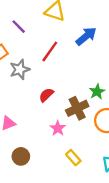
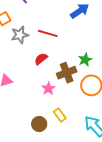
red line: (50, 51) -> (48, 33), moved, turned 66
brown circle: (21, 156) -> (39, 124), moved

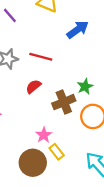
pink star: (48, 89) -> (44, 135), moved
brown circle: (39, 124) -> (33, 163), size x1.5

